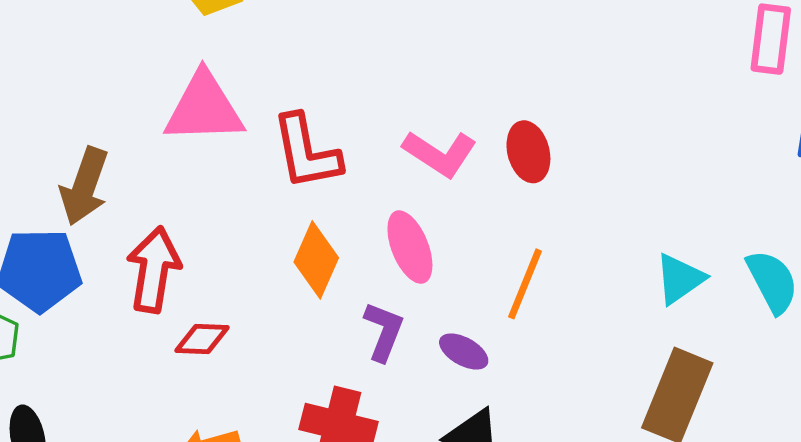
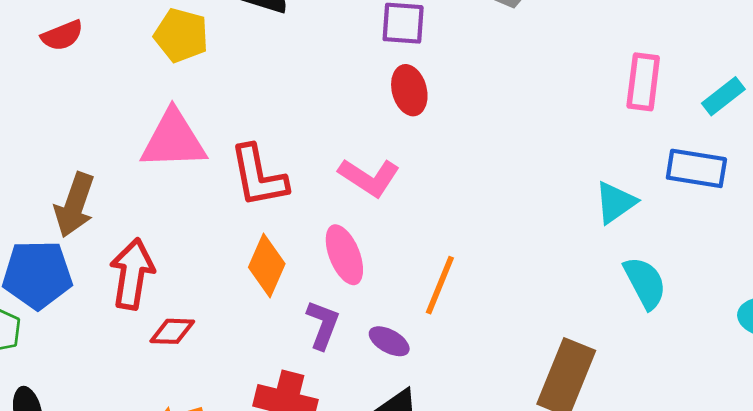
red ellipse: (528, 152) -> (409, 90), moved
cyan triangle: (680, 279) -> (615, 202), moved

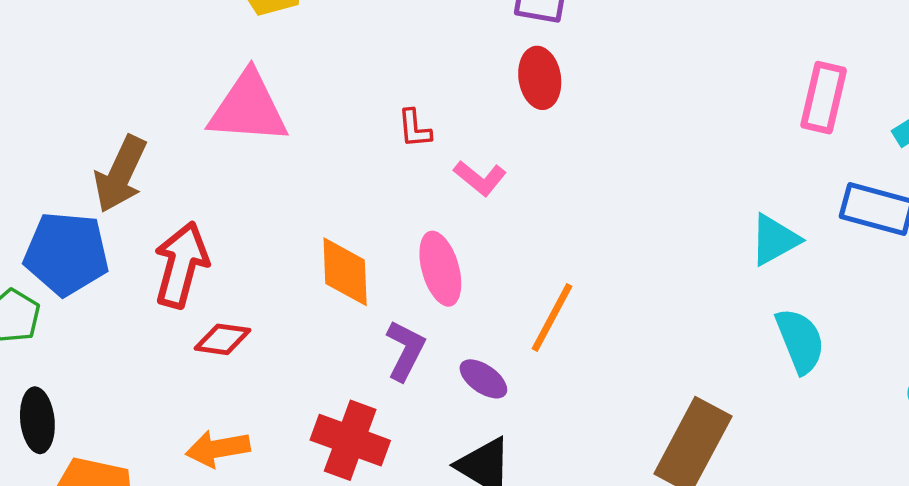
red L-shape: (258, 176) -> (415, 129), moved, size x0.5
pink L-shape: (369, 177) -> (480, 178), size x0.7
orange diamond: (267, 266) -> (345, 272), turned -32

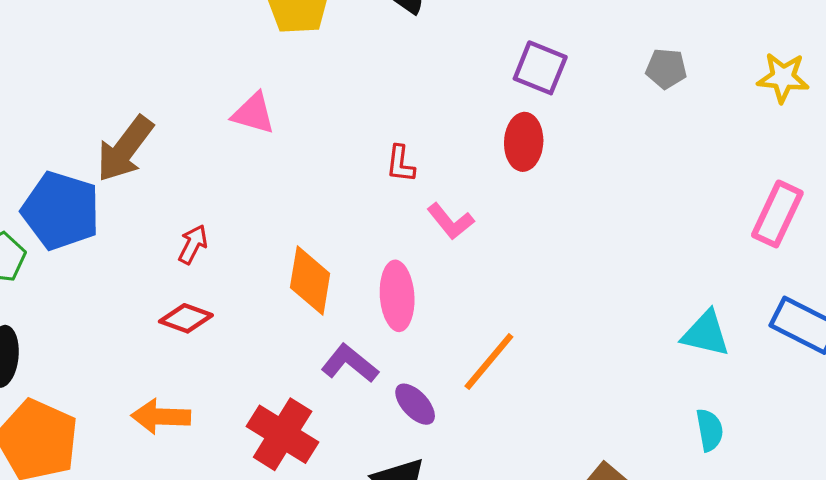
pink triangle: (248, 108) -> (254, 113), size x0.6
cyan triangle: (775, 240) -> (706, 334), turned 30
red arrow: (181, 265) -> (193, 244), moved, size x0.5
cyan semicircle: (800, 341) -> (710, 430), size x0.7
purple L-shape: (405, 351) -> (350, 363), turned -90

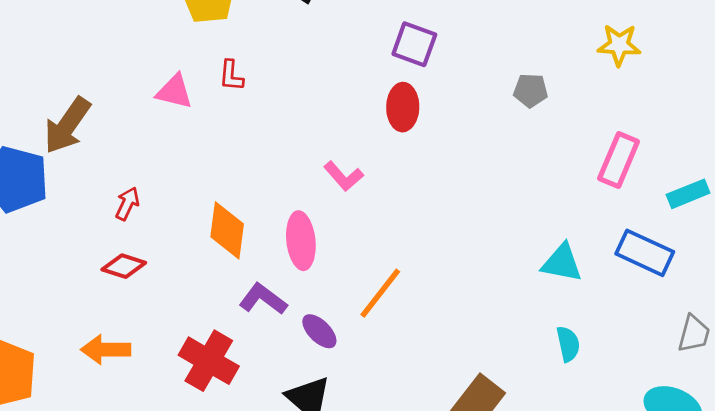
gray pentagon: (666, 69) -> (531, 90), moved
red L-shape: (400, 164) -> (231, 76), moved

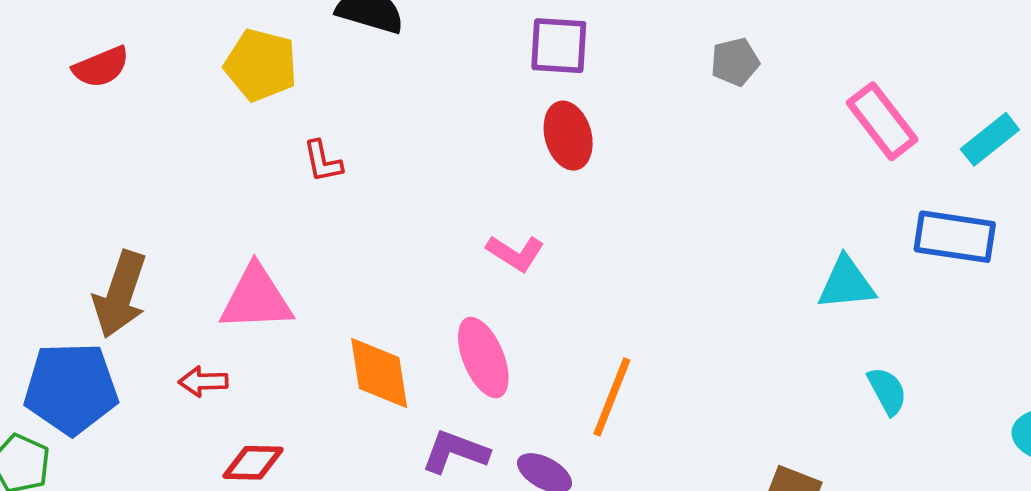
pink triangle: (174, 91) -> (256, 298), moved, size x1.4
pink rectangle: (619, 160) -> (882, 121), turned -44
red arrow: (127, 204) -> (203, 382), moved, turned -100

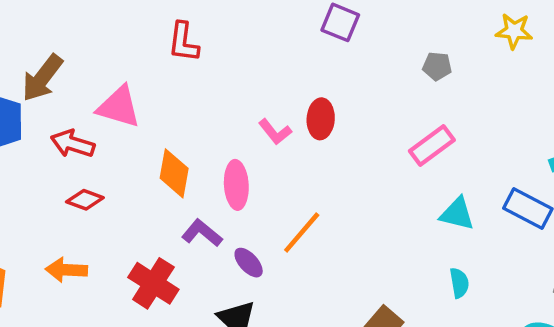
pink rectangle: (882, 121) -> (432, 145), moved, turned 72
red ellipse: (568, 136) -> (321, 119), moved
red L-shape: (323, 161) -> (183, 42), size x1.5
red arrow: (203, 382) -> (73, 144), size x1.5

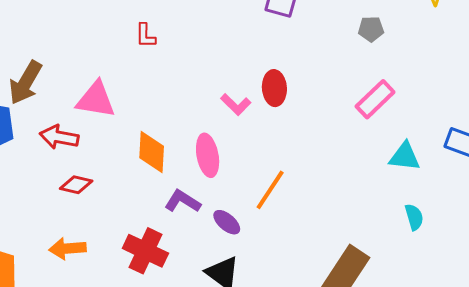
red L-shape: (183, 42) -> (145, 36), size x0.7

